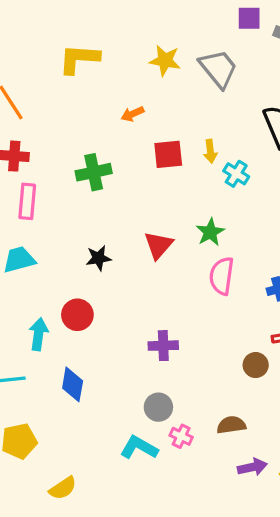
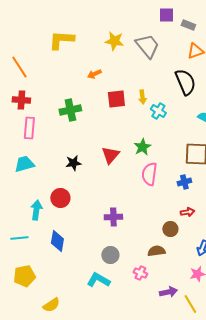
brown semicircle: (231, 425) -> (156, 251), moved
pink cross: (181, 436) -> (140, 273), moved

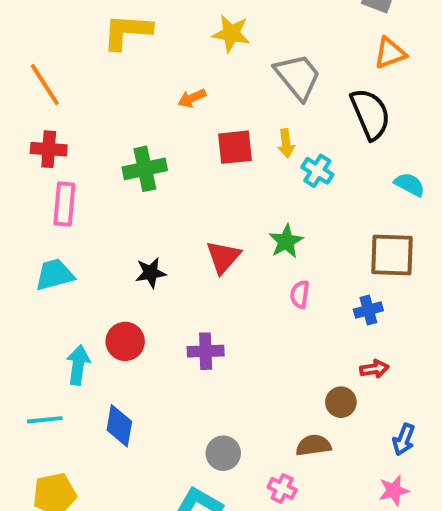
gray trapezoid: (147, 46) -> (298, 77), moved
pink semicircle: (149, 174) -> (300, 294), size x0.6
purple cross: (113, 217) -> (206, 351), moved

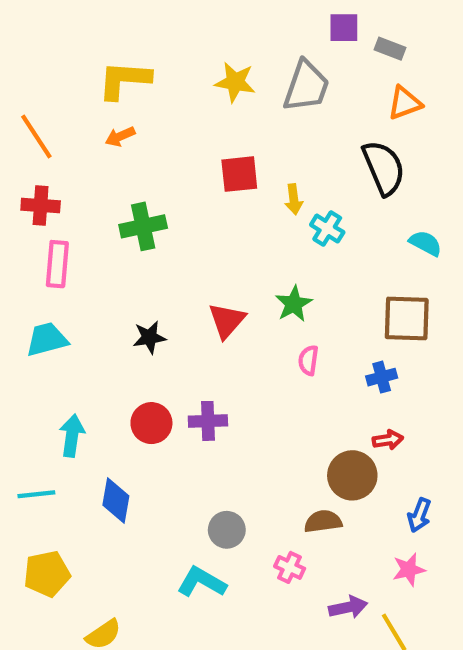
gray trapezoid: (298, 77) -> (306, 86), moved, turned 58
orange arrow: (192, 98) -> (120, 136), moved
red square: (235, 147) -> (239, 174), moved
red circle: (125, 341) -> (151, 423), moved
brown circle: (341, 402) -> (352, 475), size x1.5

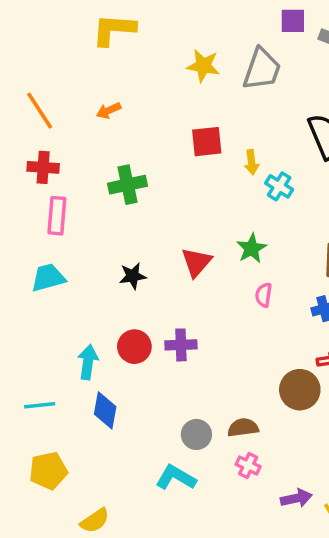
yellow L-shape: (124, 80) -> (114, 30), moved
cyan arrow: (72, 436) -> (88, 362), moved
brown semicircle: (323, 521) -> (243, 428), moved

